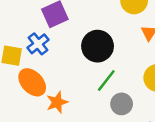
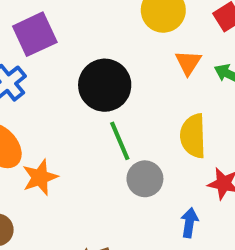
green line: (106, 80) -> (120, 141), turned -60

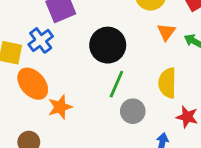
green line: (120, 141) -> (116, 84), turned 44

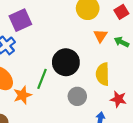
black circle: (108, 45) -> (66, 62), moved
green line: (116, 84) -> (42, 79), moved

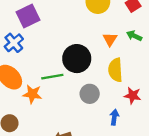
orange triangle: (100, 36) -> (110, 39), moved
green line: (42, 79) -> (52, 77), turned 60
orange star: (22, 95) -> (32, 94), turned 30

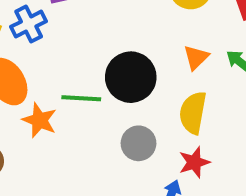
red star: (133, 96) -> (194, 162), moved, turned 30

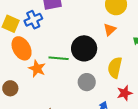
orange triangle: (196, 57) -> (110, 30), moved
red star: (194, 162) -> (125, 93), moved

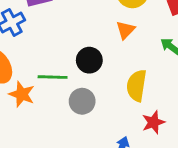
black circle: (84, 48) -> (89, 60), size x0.7
gray circle: (87, 82) -> (82, 101), moved

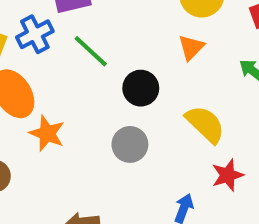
green line: (53, 77) -> (91, 51), moved, turned 40
yellow semicircle: (137, 86) -> (205, 124), turned 124

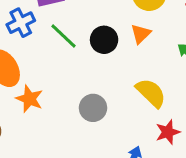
black circle: (141, 88) -> (104, 40), moved

